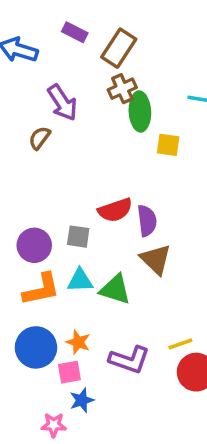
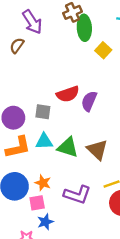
yellow square: (168, 145) -> (103, 50), turned 35
purple semicircle: (147, 221) -> (89, 101), turned -150
brown triangle: (156, 259) -> (97, 150), moved

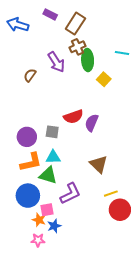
purple arrow: (32, 22) -> (56, 62), moved
green triangle: (68, 147) -> (48, 175), moved
orange star: (43, 183) -> (39, 220), moved
purple L-shape: (77, 195) -> (70, 194), moved, turned -45

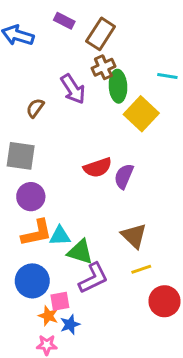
yellow square: (104, 79) -> (141, 114), size x1.6
gray square: (52, 132) -> (21, 156), moved, size x1.5
cyan triangle: (53, 157) -> (60, 236), moved
green triangle: (48, 175) -> (80, 252), moved
yellow line: (111, 194) -> (141, 269), moved

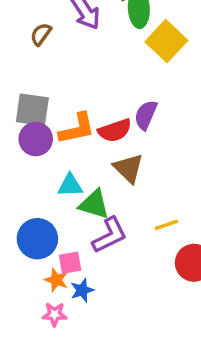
gray square: (21, 156) -> (32, 110), moved
red semicircle: (98, 168) -> (115, 130), moved
orange L-shape: (37, 233) -> (77, 129), moved
brown triangle: (134, 236) -> (129, 168), moved

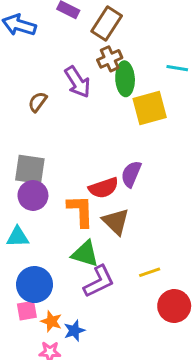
yellow square: (166, 41) -> (150, 108), turned 32
orange L-shape: (77, 129) -> (81, 211), moved, turned -80
cyan triangle: (70, 185) -> (18, 237), moved
pink square: (70, 263) -> (27, 311), moved

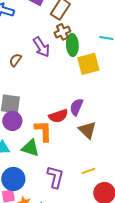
brown triangle: (116, 222) -> (87, 130), moved
green triangle: (85, 254) -> (30, 148), moved
purple L-shape: (99, 281) -> (55, 177), turned -50

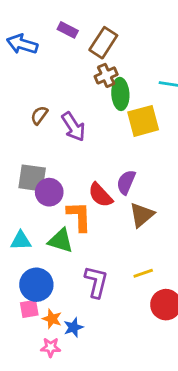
purple arrow: (41, 47) -> (73, 127), moved
red semicircle: (58, 116) -> (100, 195), turned 66
purple circle: (12, 121) -> (49, 192), moved
brown triangle: (87, 130) -> (142, 215), turned 36

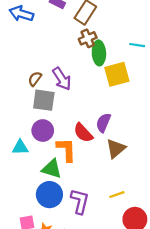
brown semicircle: (39, 115) -> (35, 79), moved
gray square: (32, 178) -> (44, 100), moved
cyan triangle: (21, 241) -> (20, 147), moved
blue circle: (36, 285) -> (49, 195), moved

